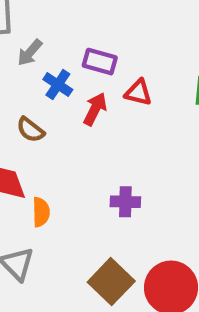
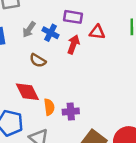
gray arrow: (30, 53) -> (29, 30), moved
purple cross: (125, 202) -> (71, 111), moved

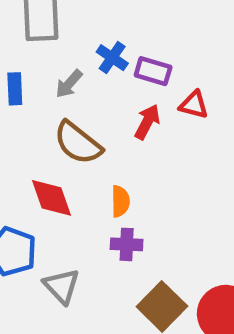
blue cross: (51, 33) -> (112, 58), moved
brown semicircle: (38, 60) -> (78, 143), size x1.6
orange semicircle: (49, 107) -> (120, 201), moved

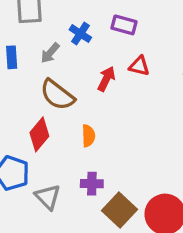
purple rectangle: (153, 71) -> (124, 25), moved
red diamond: (52, 198) -> (39, 134), turned 60
purple cross: (127, 244) -> (92, 184), moved

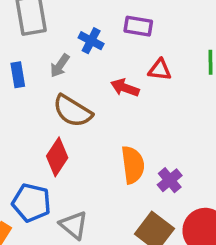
red arrow: (106, 79) -> (125, 88), turned -90
orange semicircle: (88, 136) -> (133, 165), moved, size x1.5
purple cross: (92, 184) -> (170, 180), moved, turned -35

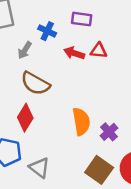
red arrow: (125, 88) -> (74, 53), moved

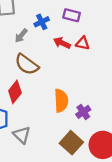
blue cross: (47, 31) -> (42, 22), turned 32

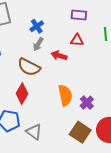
purple rectangle: (72, 15) -> (79, 15), moved
gray arrow: (21, 36) -> (38, 44), moved
red arrow: (62, 43) -> (59, 56), moved

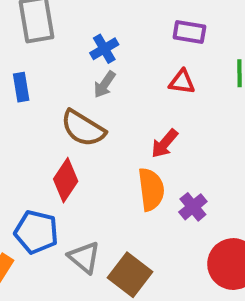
red arrow: (59, 56) -> (165, 144), moved, turned -70
brown square: (80, 132) -> (130, 275), moved

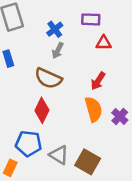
purple rectangle: (189, 32) -> (91, 19), moved

